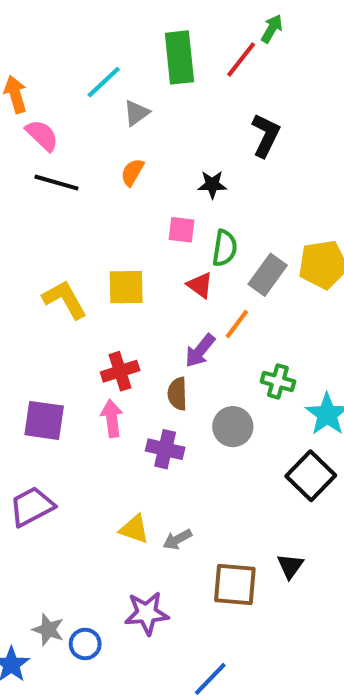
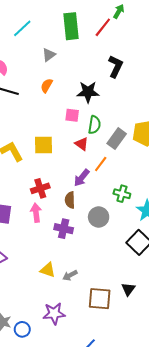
cyan line: (104, 82) -> (22, 28), moved
black star: (212, 185) -> (88, 92), size x1.5

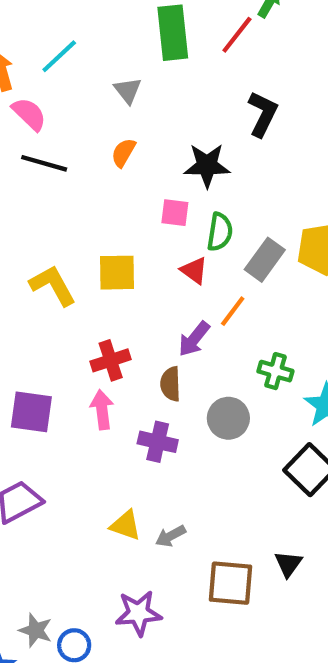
cyan line: (22, 28) -> (59, 56), moved
gray triangle: (49, 55) -> (128, 90), turned -32

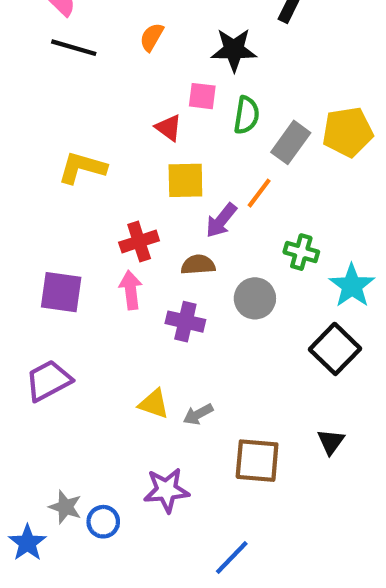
red triangle: (194, 270) -> (169, 128), moved
yellow square: (117, 273) -> (185, 180), moved
yellow L-shape: (53, 285) -> (82, 168), turned -45
brown semicircle: (171, 384) -> (198, 265), turned 88
black triangle: (288, 564) -> (331, 442), moved

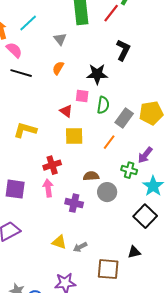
purple arrow: (221, 220) -> (145, 155), moved
brown semicircle: (198, 265) -> (91, 176), moved
black triangle: (331, 442) -> (134, 252), moved, turned 40

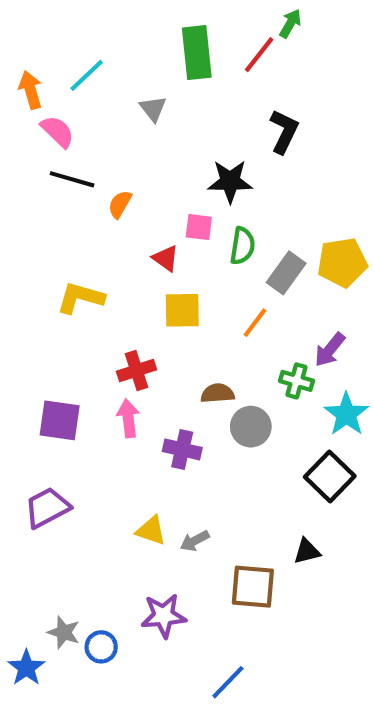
orange semicircle: (58, 68) -> (120, 204), moved

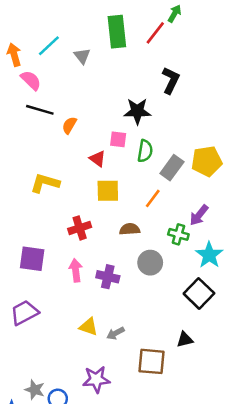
gray triangle: (153, 109) -> (82, 56), moved
brown semicircle: (218, 393) -> (130, 229), moved
pink arrow: (128, 418) -> (76, 270), moved

